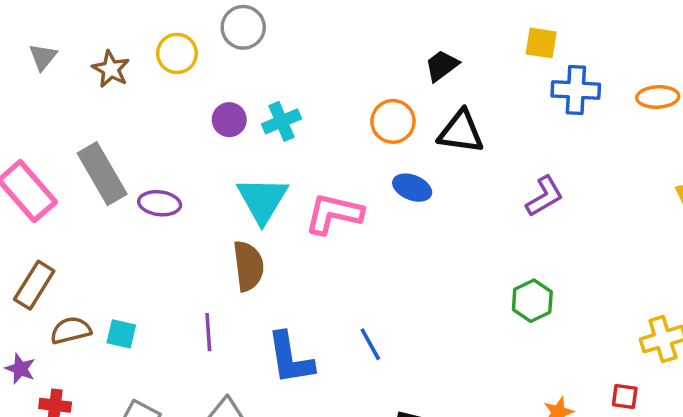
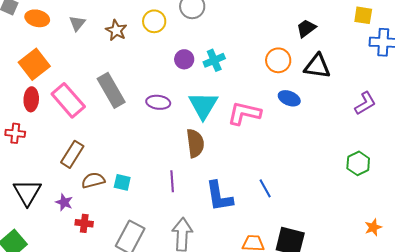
purple ellipse: (160, 203) -> (158, 102), moved

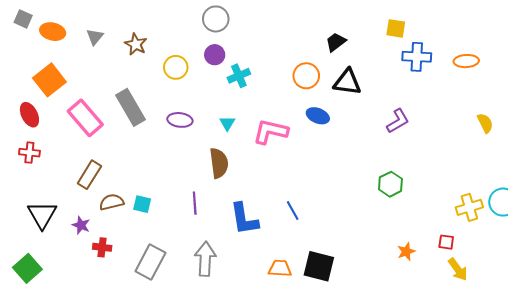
yellow circle: (154, 21) -> (176, 67), moved
purple circle: (184, 59) -> (215, 55), moved
red ellipse: (31, 99) -> (29, 115), moved, turned -30
cyan triangle: (203, 105) -> (227, 123), size x0.5

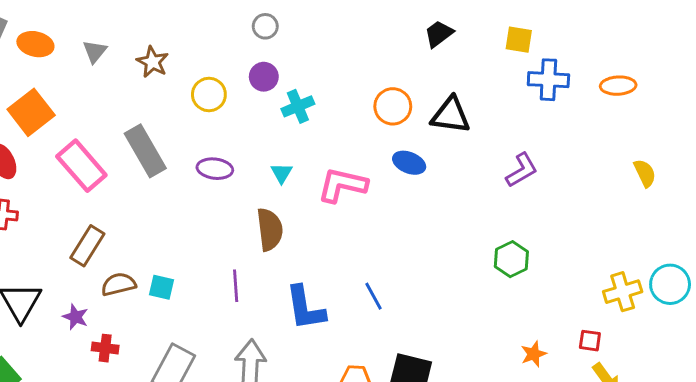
gray circle: (216, 19) -> (265, 26), size x0.7
black trapezoid: (336, 42) -> (439, 34), moved

